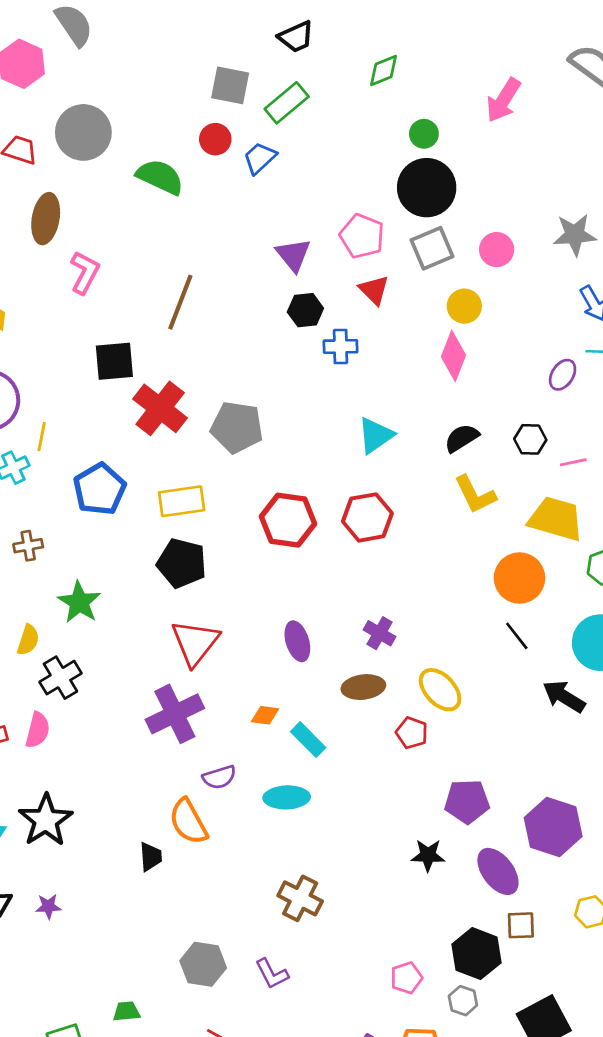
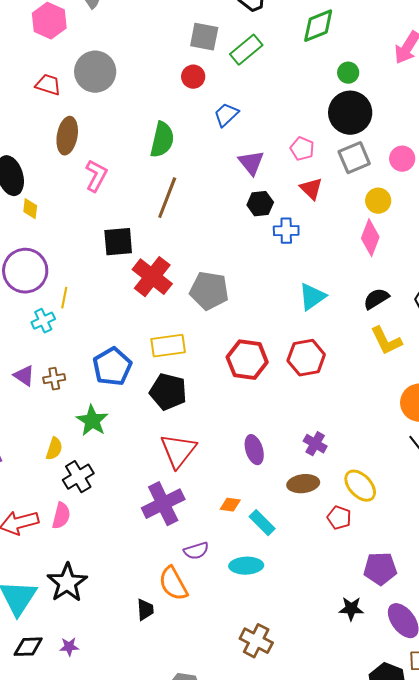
green diamond: (384, 71) -> (318, 26), size x1.4
blue trapezoid: (260, 158) -> (226, 115), moved
green semicircle: (160, 177) -> (162, 140), moved, turned 78
pink pentagon: (362, 236) -> (302, 149), size x0.7
blue pentagon: (100, 489) -> (112, 367), moved

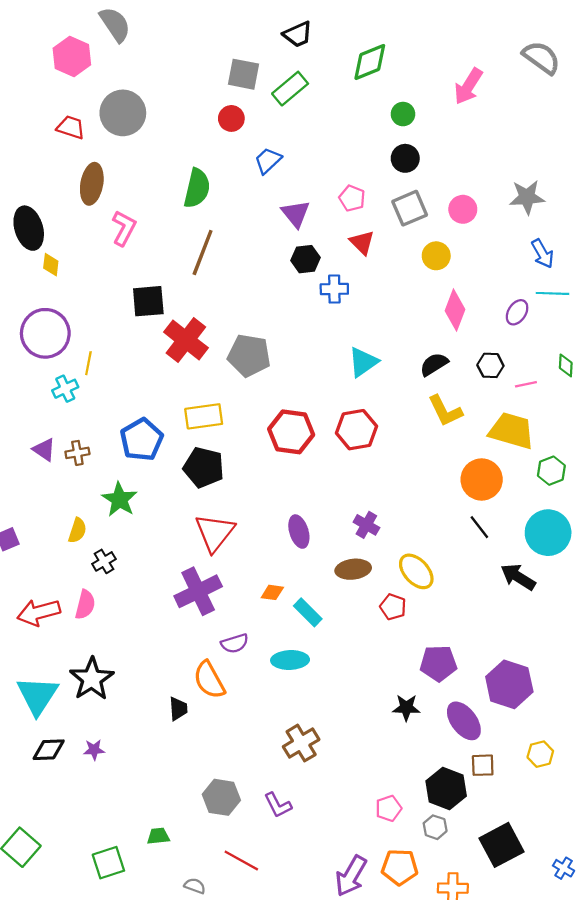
black circle: (350, 113) -> (405, 158), size x0.6
pink diamond: (370, 238) -> (455, 310), moved
black cross: (78, 477) -> (104, 561), size x0.7
brown cross: (256, 641) -> (301, 743), turned 32

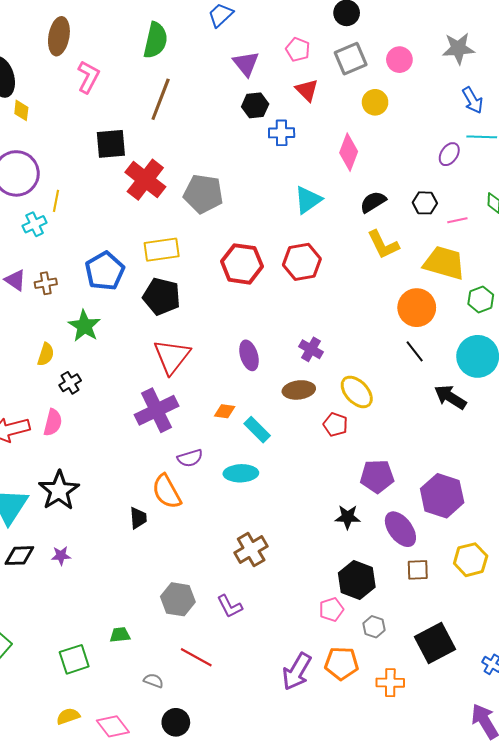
pink diamond: (455, 310) -> (349, 152), moved
yellow hexagon: (540, 754) -> (471, 560), size x1.4
black hexagon: (446, 788) -> (357, 580), moved

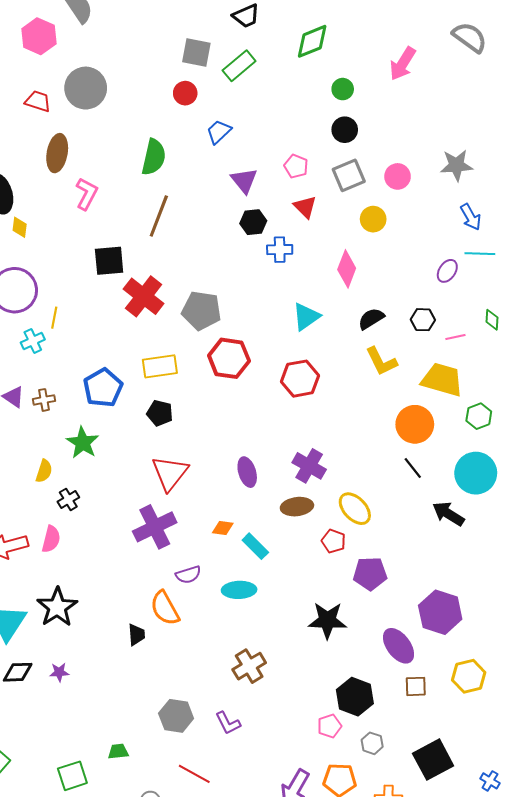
red hexagon: (242, 264) -> (229, 358), moved
black pentagon: (162, 296) -> (160, 413), size x0.7
purple cross: (311, 349) -> (309, 466), size x1.4
purple pentagon: (377, 476) -> (370, 574), moved
black star: (348, 517) -> (327, 620), moved, size x1.5

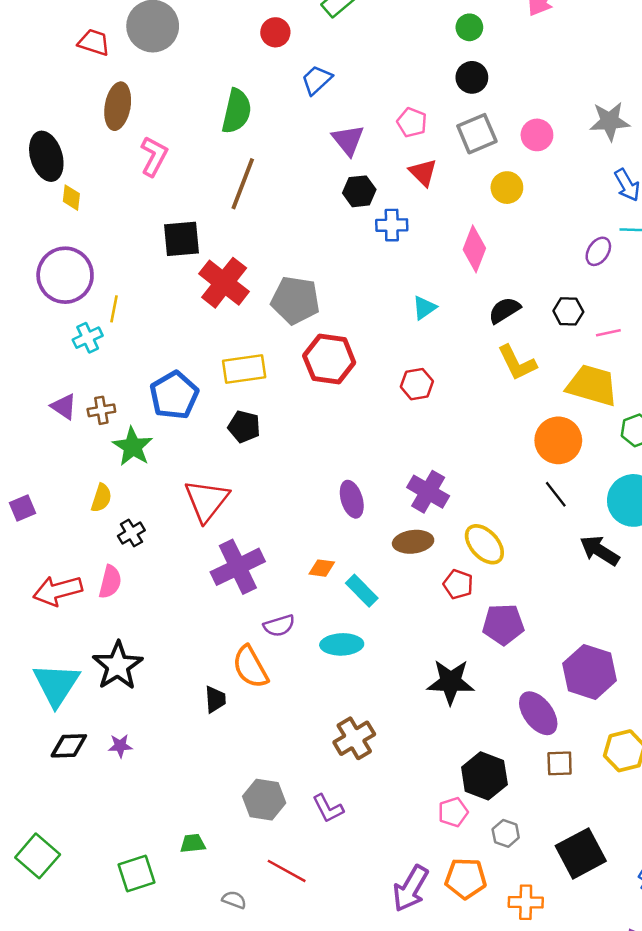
cyan triangle: (306, 317) -> (424, 308), size x0.7
red hexagon: (300, 379) -> (417, 384), size x0.7
green star: (83, 443) -> (133, 447), moved
red triangle: (170, 473) -> (207, 500), moved

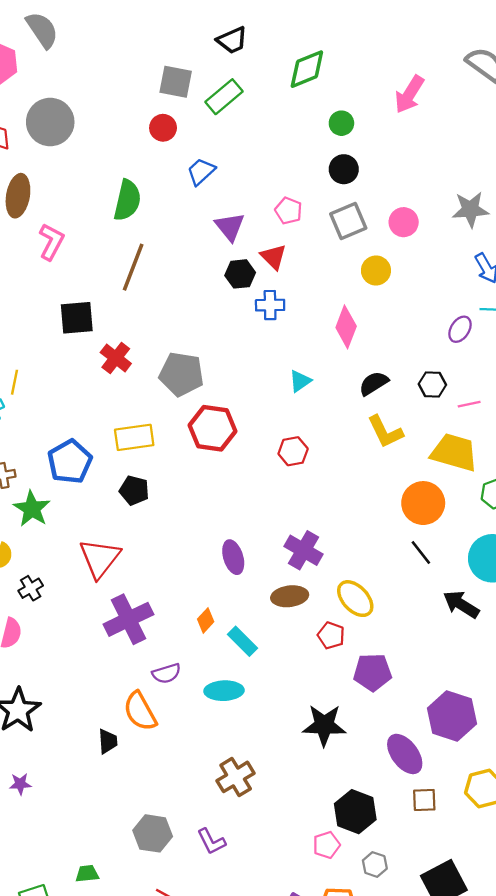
red triangle: (423, 173) -> (274, 257), moved
red cross: (224, 283) -> (116, 358), size x0.7
orange diamond: (322, 568) -> (206, 620), turned -55

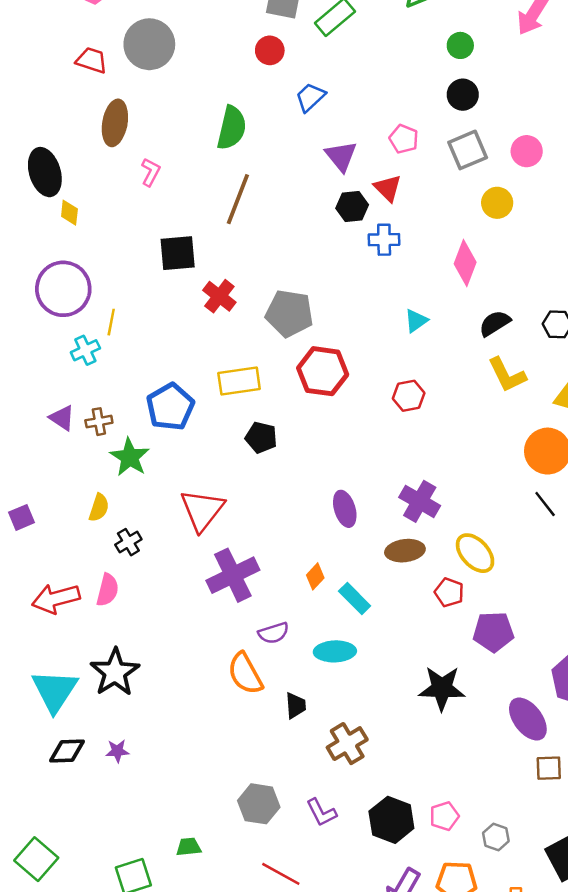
pink L-shape: (51, 242) -> (151, 172), size x0.7
black pentagon: (134, 490) -> (261, 438), moved
black trapezoid: (108, 741) -> (296, 705), moved
black hexagon: (355, 812) -> (391, 820), moved

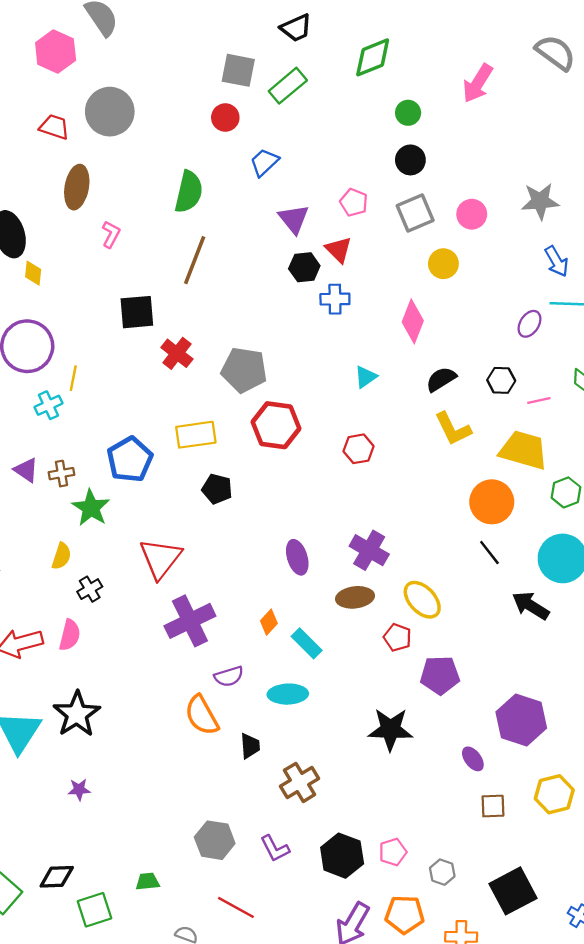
purple ellipse: (528, 719) -> (473, 759), size x0.6
black diamond: (67, 751) -> (57, 877), moved

